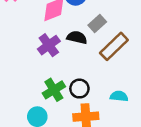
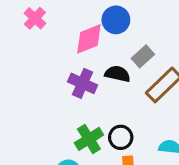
purple cross: (49, 45) -> (83, 83), turned -30

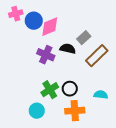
pink cross: (35, 18) -> (16, 14), turned 32
blue circle: (116, 20) -> (34, 21), moved

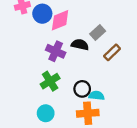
brown rectangle: (97, 56) -> (112, 52), size x0.7
green cross: (50, 90) -> (50, 81), moved
cyan semicircle: (101, 95) -> (97, 96), moved

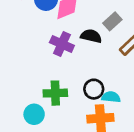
green cross: (50, 81) -> (55, 93), moved, turned 30
cyan circle: (46, 113) -> (34, 114), moved

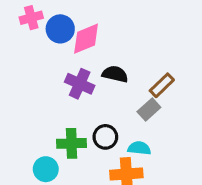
gray rectangle: (112, 21) -> (149, 110), moved
black circle: (94, 89) -> (105, 137), moved

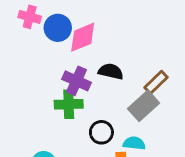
pink cross: (31, 18) -> (30, 17), turned 30
gray rectangle: (149, 110) -> (144, 106), size x1.4
green cross: (72, 143) -> (69, 104), moved

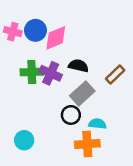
pink cross: (30, 17) -> (13, 32), moved
green cross: (69, 104) -> (32, 72), moved
gray rectangle: (144, 106) -> (82, 93), moved

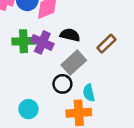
cyan semicircle: (97, 124) -> (89, 93), turned -108
cyan circle: (24, 140) -> (28, 109), moved

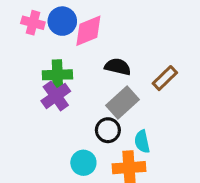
purple cross: (42, 42) -> (56, 96), moved, turned 30
cyan circle: (28, 109) -> (83, 163), moved

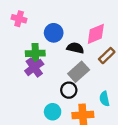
blue circle: (62, 21) -> (54, 33), moved
pink diamond: (88, 31) -> (96, 34), moved
cyan semicircle: (142, 142) -> (104, 99), moved

